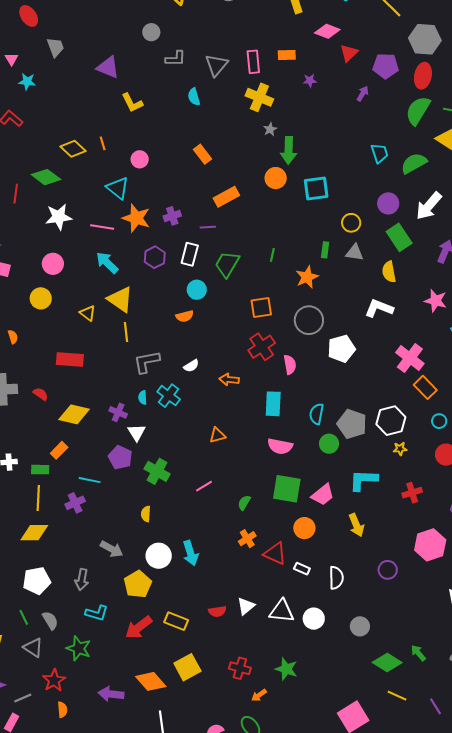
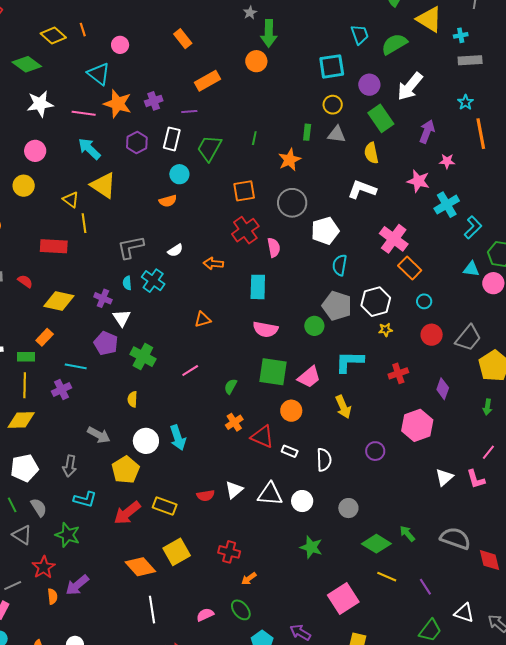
cyan square: (316, 189) -> (332, 66), moved
yellow line: (126, 332) -> (84, 223), moved
cyan semicircle: (317, 414) -> (340, 265), moved
green star: (286, 669) -> (311, 547), moved
purple arrow: (111, 694) -> (77, 585), moved, turned -45

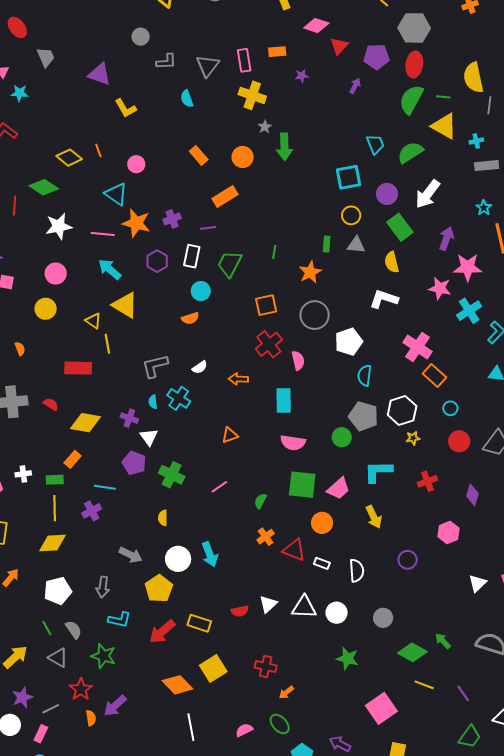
orange circle: (256, 61) -> (243, 157), moved
pink star: (447, 161) -> (468, 267), size x1.8
pink hexagon: (417, 425) -> (448, 532), size x0.7

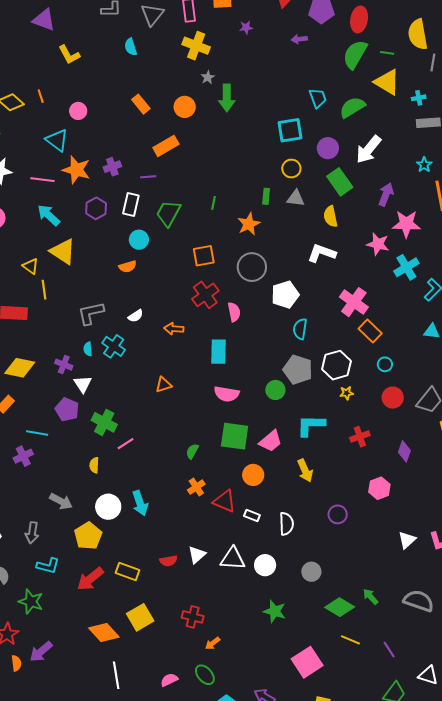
purple arrow: (355, 86) -> (299, 39), turned -126
pink line: (219, 487) -> (126, 444), moved

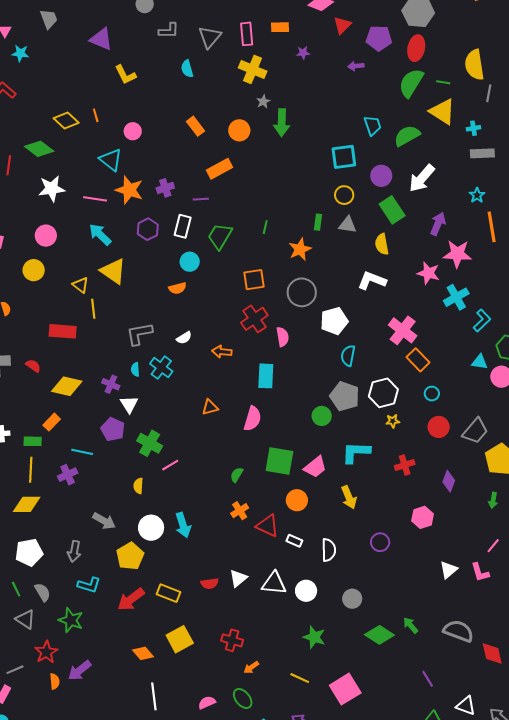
pink semicircle: (227, 394) -> (253, 419), moved, turned -85
orange diamond: (104, 633) -> (143, 653), size x0.7
yellow line: (350, 640) -> (300, 678), moved

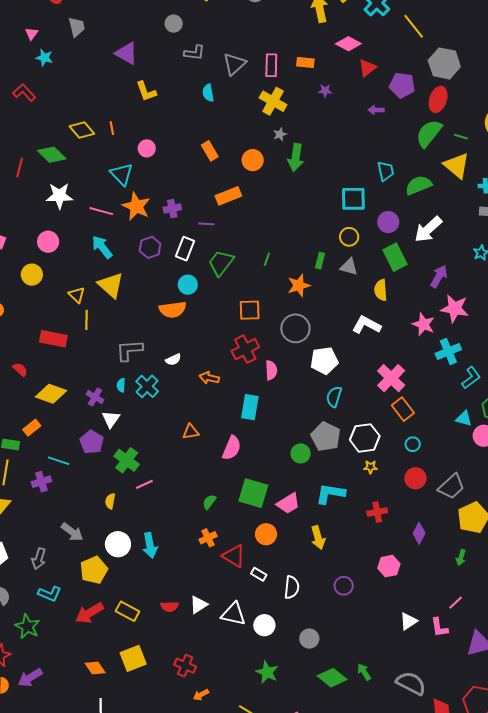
orange semicircle: (178, 288) -> (173, 310), size x1.5

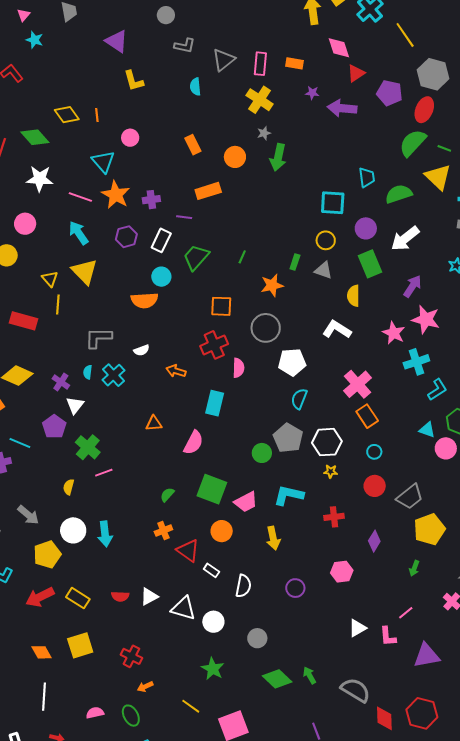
pink diamond: (348, 44) -> (339, 48), turned 40
purple arrow: (376, 110) -> (342, 108), moved, size x1.8

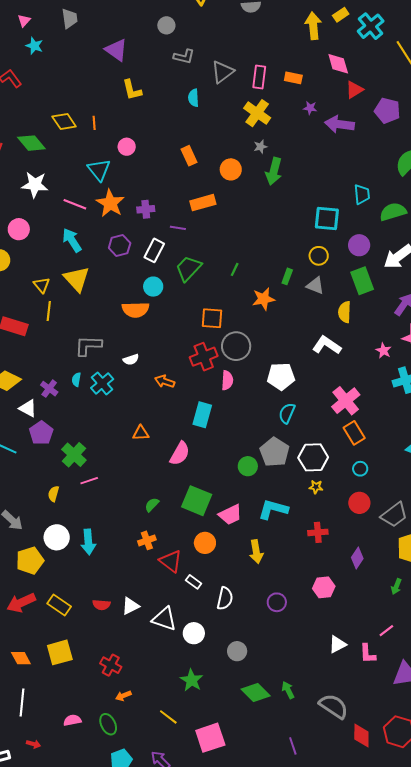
gray circle: (266, 328) -> (236, 346), moved
pink star: (394, 333) -> (384, 351), size x0.7
white triangle: (75, 405) -> (28, 408), moved, turned -42

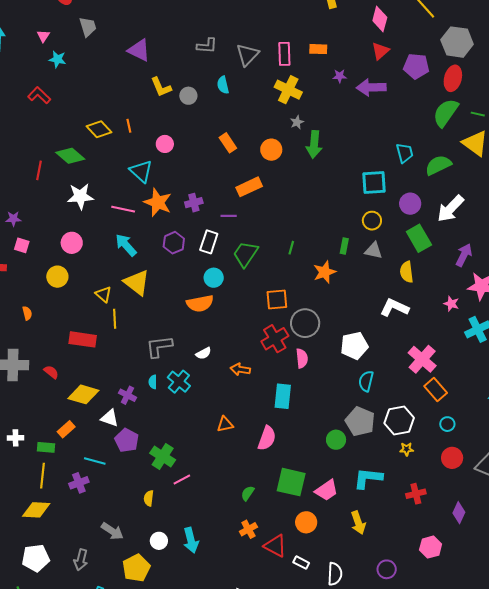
gray circle: (166, 25) -> (188, 96), moved
pink diamond: (338, 64) -> (380, 19), moved, turned 40
white circle: (57, 537) -> (159, 541), size x0.7

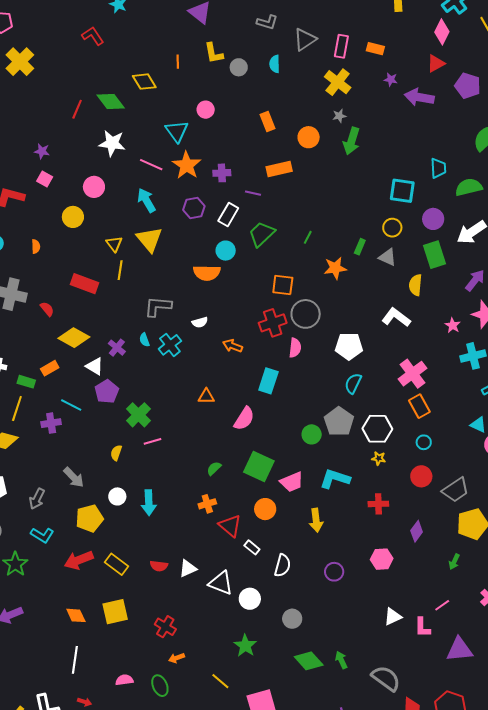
orange line: (129, 126) -> (178, 62), moved
cyan semicircle: (153, 382) -> (144, 340), turned -32

